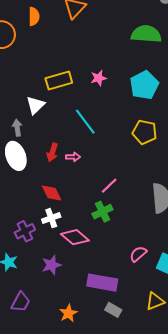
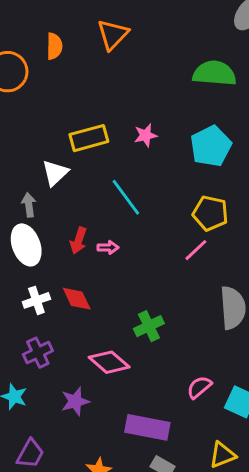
pink line: (109, 186) -> (196, 250), moved
white cross: (51, 218) -> (36, 300), moved

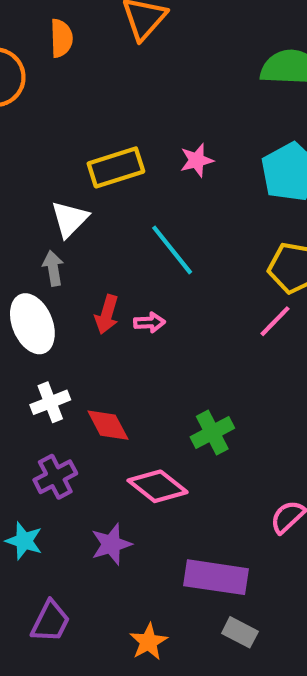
gray arrow: (29, 205) -> (53, 268), moved
red diamond: (77, 299) -> (108, 425), moved

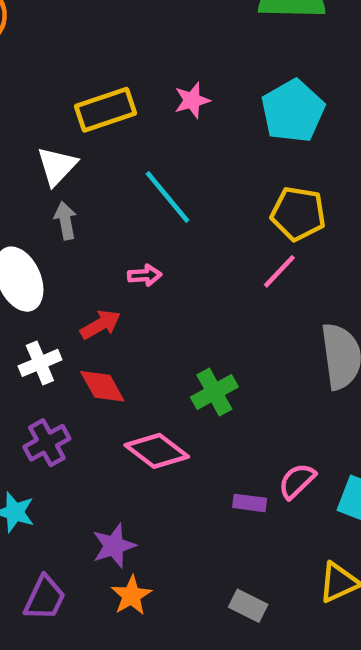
gray arrow: (53, 268) -> (65, 221), moved
red arrow: (107, 314) -> (100, 325), moved, turned -135
purple star: (111, 544) -> (114, 546), moved
purple rectangle: (216, 577) -> (250, 503), moved, size x0.5
orange star: (149, 642) -> (131, 595), moved

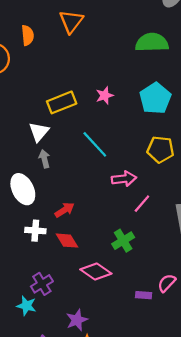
pink line: (279, 271) -> (142, 204), moved
pink arrow: (145, 275) -> (124, 179), moved, size x1.5
white cross: (40, 363) -> (35, 231), turned 30
purple cross: (47, 443) -> (42, 284), moved

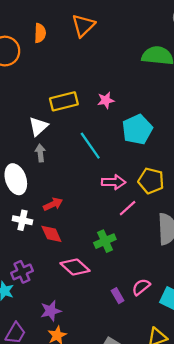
cyan pentagon: (155, 98) -> (137, 129), moved
yellow pentagon: (161, 149) -> (151, 181), moved
purple rectangle: (144, 295) -> (118, 296), turned 48

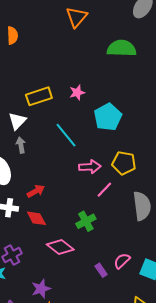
orange triangle: (83, 25) -> (77, 17), moved

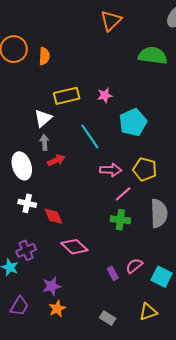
orange semicircle: (12, 35) -> (44, 56), moved
red arrow: (36, 191) -> (56, 160), moved
green cross: (86, 221) -> (120, 220), moved, turned 30

